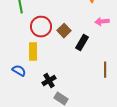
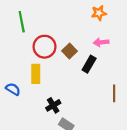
pink arrow: (102, 22) -> (101, 42), moved
blue semicircle: (19, 71) -> (13, 89), moved

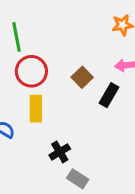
red circle: (45, 47) -> (31, 71), moved

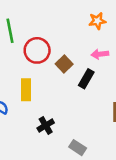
red circle: (31, 71) -> (37, 50), moved
gray rectangle: (78, 179) -> (78, 148), moved

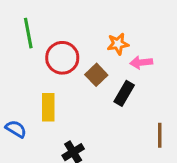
orange star: (97, 21) -> (118, 44), moved

